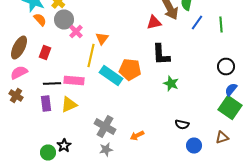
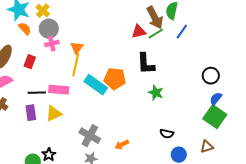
green line: (221, 24) -> (156, 34), moved, turned 63
pink cross: (76, 32) -> (52, 44), moved, turned 32
orange triangle: (102, 38) -> (77, 48), moved

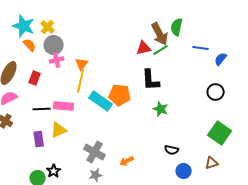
blue line: (182, 32) -> (201, 48), moved, turned 63
blue semicircle: (216, 99) -> (221, 59), moved
purple rectangle: (31, 113) -> (39, 139), moved

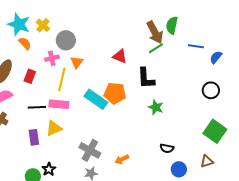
gray circle: (54, 45) -> (66, 40), moved
red triangle: (144, 48) -> (120, 56), moved, turned 35
yellow line: (81, 81) -> (62, 79), moved

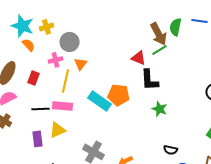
yellow cross: (43, 25) -> (46, 27), turned 32
blue line: (196, 46) -> (200, 21), moved
red triangle: (120, 56) -> (138, 58), moved

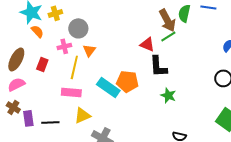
black line: (40, 109) -> (50, 122), moved
yellow triangle: (58, 130) -> (82, 115), moved
purple rectangle: (38, 139) -> (28, 118), moved

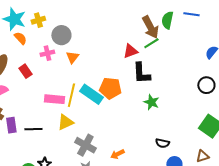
red triangle: (147, 44) -> (130, 51), turned -42
red rectangle: (42, 64) -> (25, 71), turned -56
yellow line: (74, 67) -> (71, 95), moved

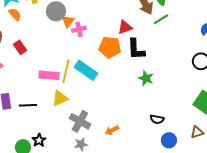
green line: (151, 43) -> (161, 19), moved
pink cross: (47, 53) -> (79, 29), moved
orange triangle: (72, 57) -> (68, 21), moved
orange pentagon: (110, 88) -> (110, 47), moved

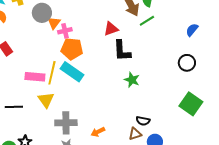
orange pentagon: (110, 47) -> (72, 49), moved
yellow triangle: (60, 98) -> (46, 100), turned -42
gray cross: (80, 121) -> (66, 123), turned -30
brown triangle: (197, 132) -> (135, 134), moved

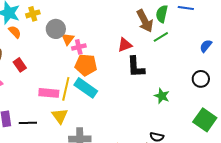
green star: (132, 80) -> (162, 96), moved

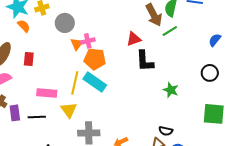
orange triangle: (68, 39) -> (77, 44), moved
red rectangle: (20, 65) -> (29, 59), turned 40
pink rectangle: (49, 93) -> (47, 93), moved
green square: (205, 120) -> (214, 114), turned -30

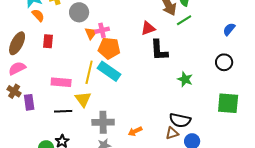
red rectangle: (29, 59) -> (48, 41), moved
black line: (37, 117) -> (63, 111), moved
black semicircle: (166, 131) -> (180, 120), size x1.5

